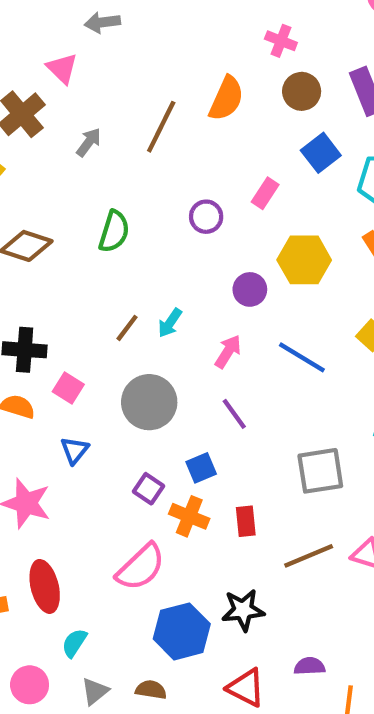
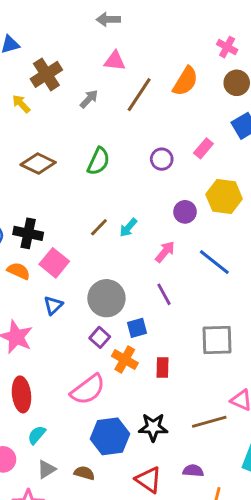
pink triangle: (62, 68) -> (115, 61), moved, turned -45
pink square: (68, 388) -> (54, 263), size x1.4
gray circle: (149, 402) -> (106, 298), moved
brown line: (309, 556) -> (209, 422), moved

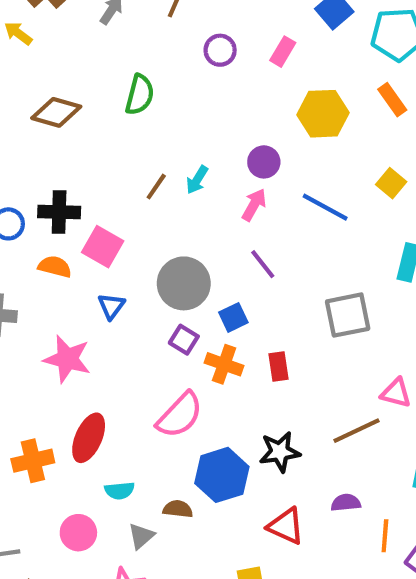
purple circle: (162, 159) -> (220, 50), moved
purple circle: (185, 212) -> (264, 162), moved
red ellipse: (21, 394) -> (89, 438), turned 40
cyan semicircle: (37, 435) -> (119, 491), turned -126
brown semicircle: (84, 473) -> (178, 509), moved

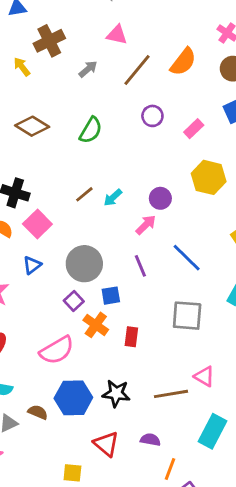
blue line: (325, 207) -> (187, 258), moved

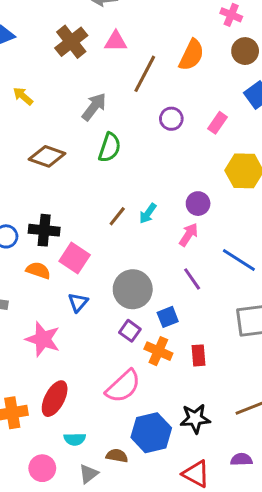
brown cross: (49, 41) -> (71, 42), moved
gray arrow: (88, 69) -> (94, 107), moved, size x1.4

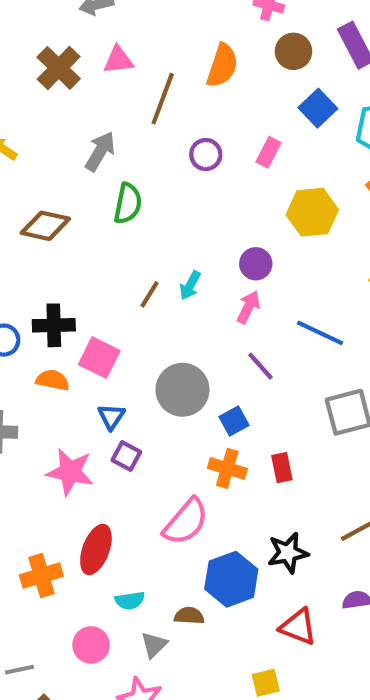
purple square: (130, 331) -> (126, 456), moved

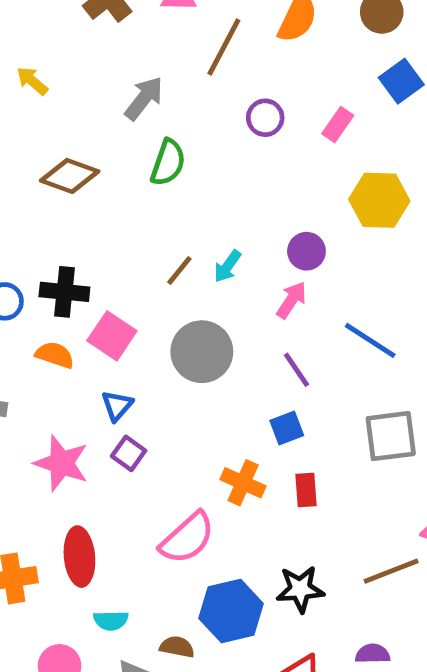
gray circle: (182, 390) -> (202, 352), moved
blue square: (234, 421) -> (287, 428), moved
red ellipse: (96, 549) -> (79, 557), turned -33

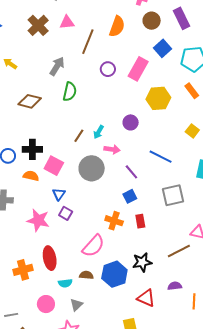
pink rectangle: (338, 125) -> (138, 69), size x1.6
pink arrow: (291, 300) -> (112, 149), moved, turned 70
brown semicircle: (177, 647) -> (86, 275), moved

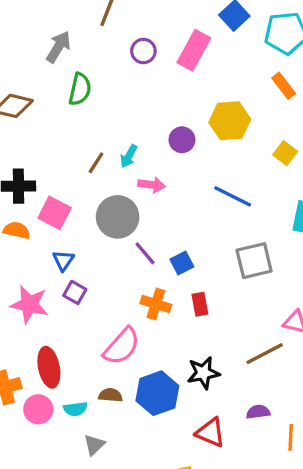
yellow hexagon: (158, 98) -> (230, 121), moved
purple line: (131, 172) -> (145, 253), moved
pink circle: (46, 304) -> (38, 409), moved

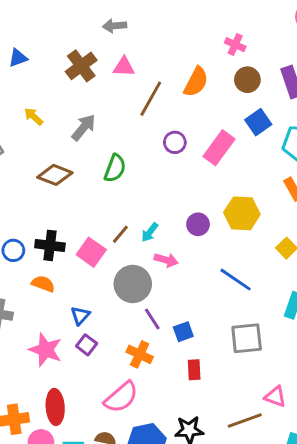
gray arrow: (58, 47) -> (84, 127), moved
pink square: (55, 213) -> (91, 252), moved
orange cross: (156, 304) -> (140, 354), moved

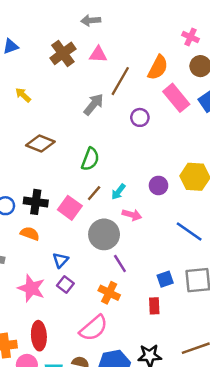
gray arrow: (84, 127) -> (94, 104), moved
pink rectangle: (219, 148) -> (176, 98), moved, turned -76
green semicircle: (115, 168) -> (90, 159), moved
blue square: (183, 332) -> (165, 279), moved

